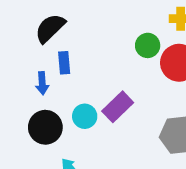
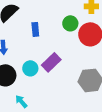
blue rectangle: (64, 63) -> (35, 29), moved

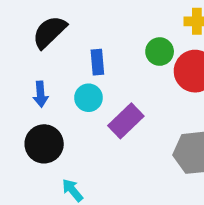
cyan circle: (30, 68) -> (88, 98), moved

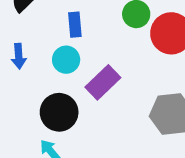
black circle: (44, 144) -> (59, 112), moved

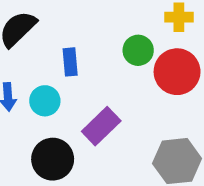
cyan circle: (66, 60) -> (45, 101), moved

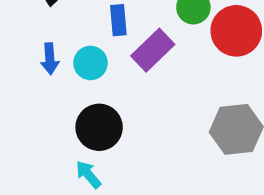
purple rectangle: (101, 126) -> (153, 50), moved

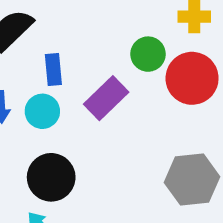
blue rectangle: (118, 20) -> (53, 69), moved

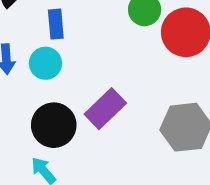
purple rectangle: (106, 98) -> (105, 109), moved

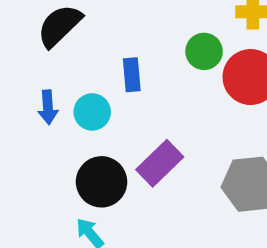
blue rectangle: (56, 24) -> (132, 75), moved

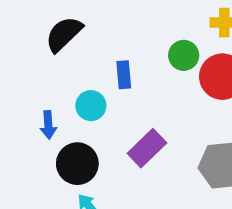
blue arrow: (48, 107) -> (48, 125), moved
black circle: (102, 182) -> (77, 164), moved

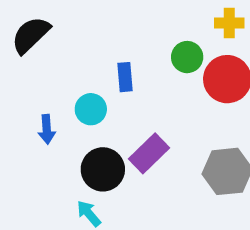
black semicircle: (64, 34) -> (31, 35), moved
black circle: (77, 164) -> (103, 169), moved

